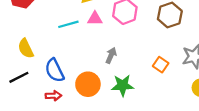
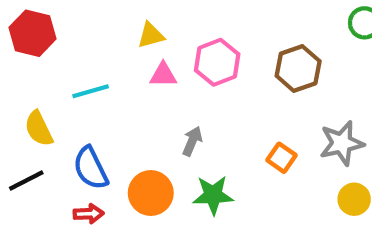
cyan line: (68, 24) -> (91, 91), moved

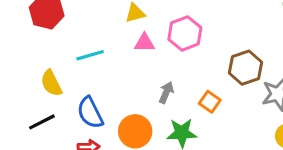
brown hexagon: (298, 68) -> (245, 68), moved
orange square: (282, 158) -> (210, 102), moved

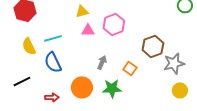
yellow semicircle: (51, 83) -> (29, 46), moved
blue semicircle: (90, 113) -> (53, 62), moved

